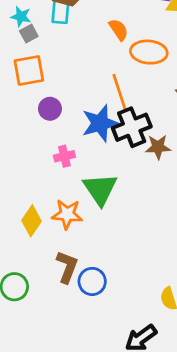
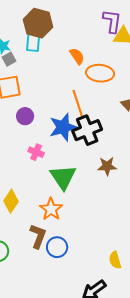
brown star: (158, 147) -> (107, 166), moved
pink cross: (64, 156) -> (36, 152), turned 35
orange star: (67, 214) -> (51, 209), moved, turned 30

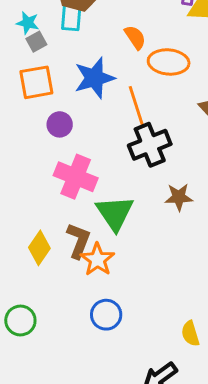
blue star: (63, 127) -> (95, 78), moved
pink cross: (36, 152) -> (76, 177), size x1.8
brown L-shape: (38, 236) -> (79, 241), moved

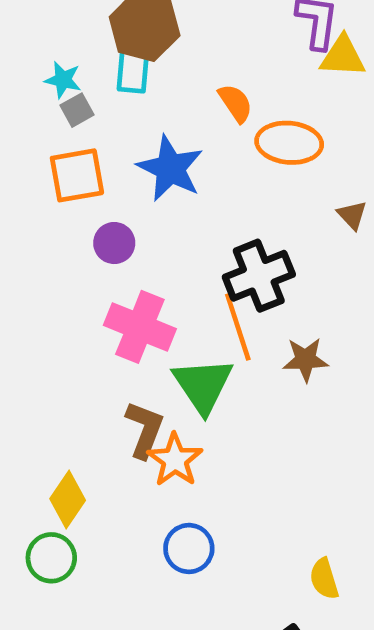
blue star: (95, 78) -> (170, 168), turned -30
orange line: (137, 107) -> (238, 327), moved
yellow diamond: (39, 248) -> (68, 500), moved

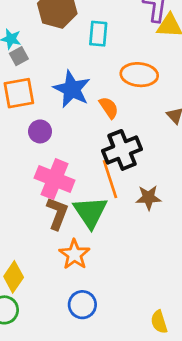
cyan rectangle: (133, 70) -> (98, 34), moved
orange semicircle: (236, 103) -> (109, 108), moved
brown L-shape: (145, 430) -> (57, 213), moved

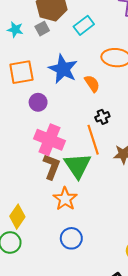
cyan rectangle: (98, 34) -> (84, 25), turned 48
gray square: (19, 56) -> (42, 29), moved
black cross: (122, 150) -> (102, 117), size x0.5

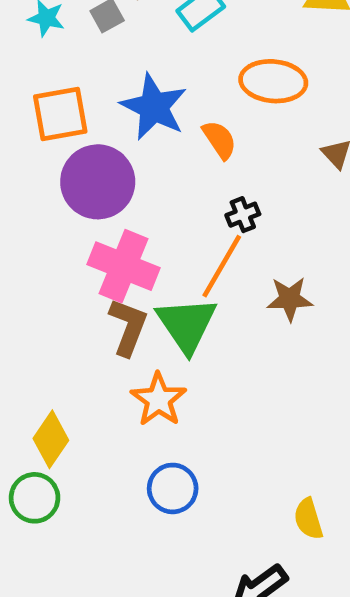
purple circle: (38, 102) -> (98, 182), size x1.8
orange line: (93, 140) -> (222, 266), turned 48

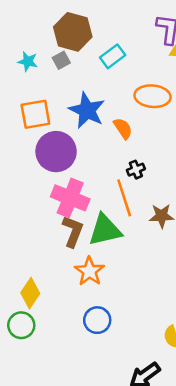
orange line: (222, 266) -> (124, 198), turned -48
green triangle: (187, 325) -> (105, 230), turned 51

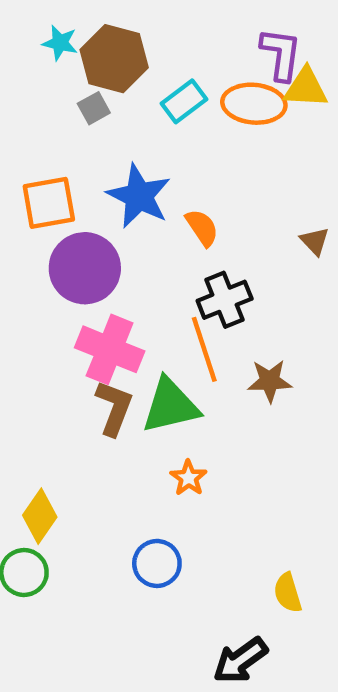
cyan star: (28, 61) -> (60, 43), moved
orange ellipse: (153, 96) -> (254, 104), moved
black cross: (136, 170) -> (225, 300), size x1.6
orange star: (89, 271) -> (188, 478), moved, size x0.7

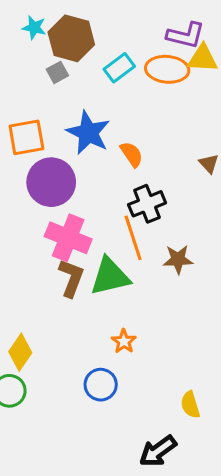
purple L-shape: (281, 54) -> (186, 35), turned 96
orange star: (188, 478) -> (124, 341), moved

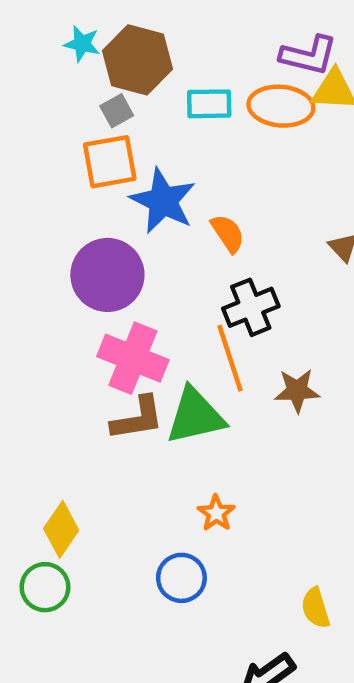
cyan rectangle: (119, 68) -> (209, 104), turned 36
orange square: (26, 137) -> (110, 162), moved
brown L-shape: (71, 278) -> (138, 418), turned 60

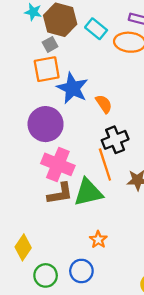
cyan rectangle: (209, 104) -> (96, 29), moved, turned 40
green circle: (45, 587) -> (46, 275), moved

